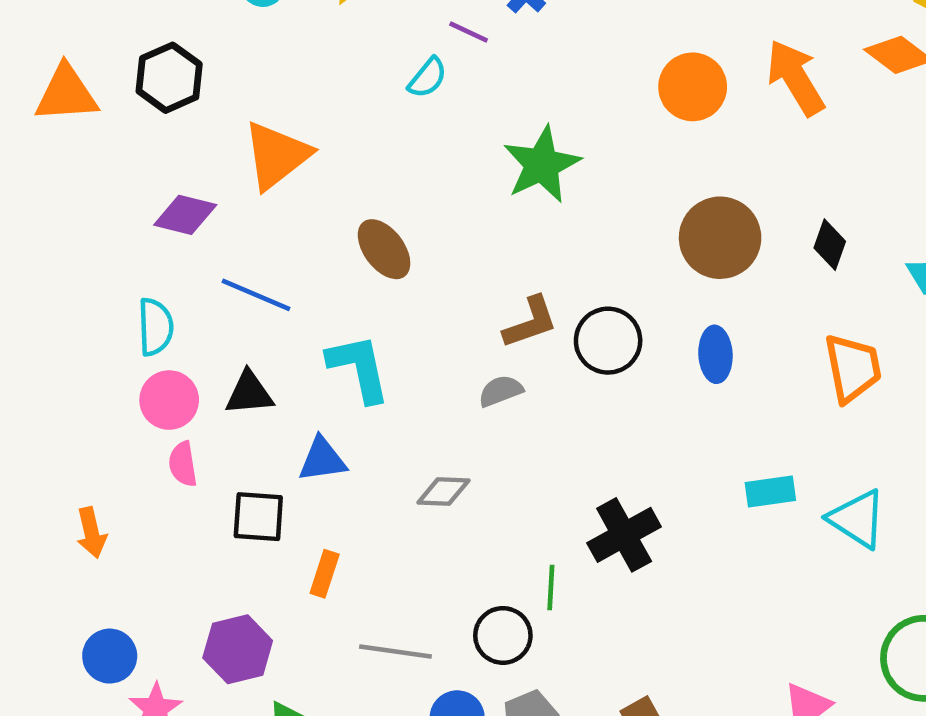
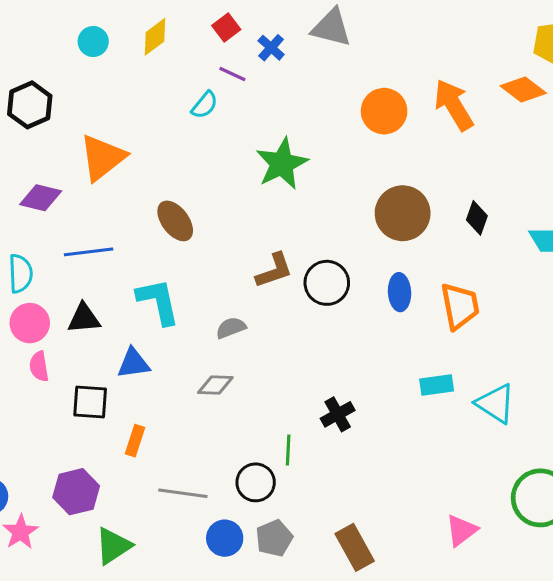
blue line: (256, 295) -> (89, 252), turned -30
orange trapezoid: (853, 368) -> (460, 306), moved
gray semicircle: (501, 391) -> (231, 328), moved
black cross: (624, 535) -> (338, 414), size x0.7

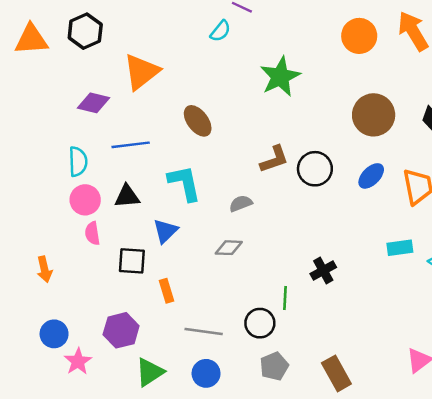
blue ellipse: (400, 292) -> (371, 176), turned 48
blue triangle: (133, 363) -> (165, 231), turned -36
orange rectangle: (135, 441) -> (167, 291), turned -35
blue circle: (225, 538) -> (206, 373), moved

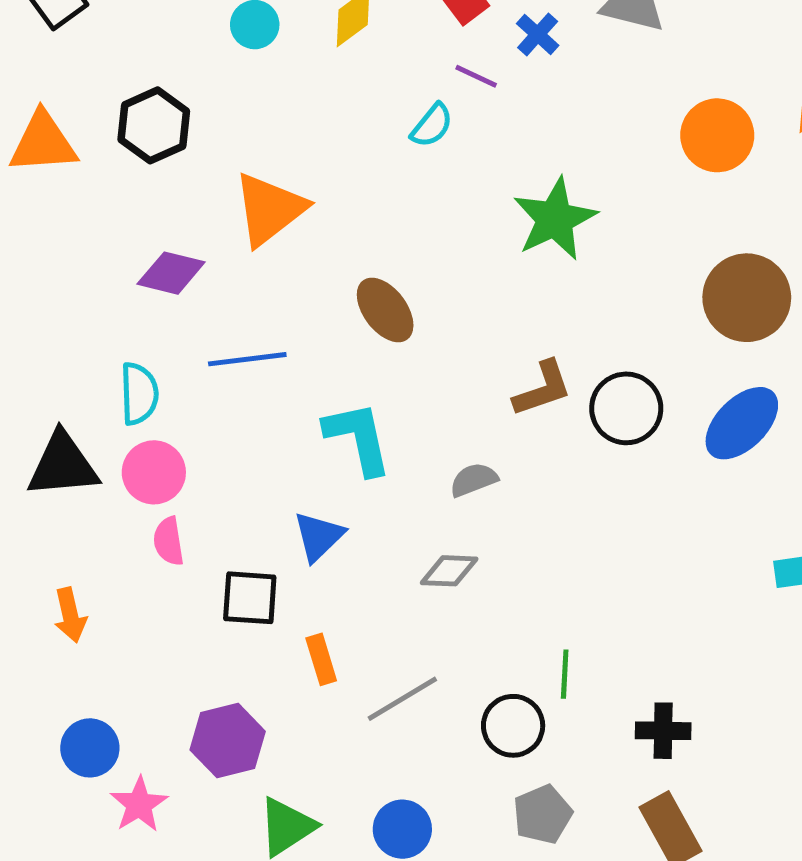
blue ellipse: (371, 176) -> (742, 423), size x1.4
black triangle: (127, 196) -> (63, 465), moved, size x1.4
black cross: (323, 270) -> (663, 731), moved, turned 30
gray line: (204, 331) -> (402, 699), moved, turned -39

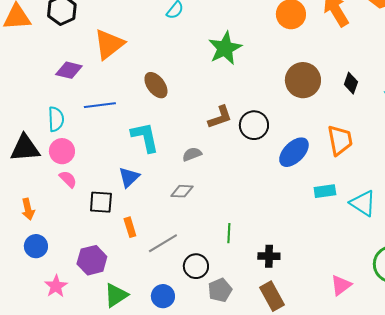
blue ellipse: (742, 423) -> (294, 152), moved
pink semicircle: (169, 541) -> (68, 179), turned 144
black circle: (513, 726) -> (196, 266), moved
blue circle: (90, 748) -> (36, 246), moved

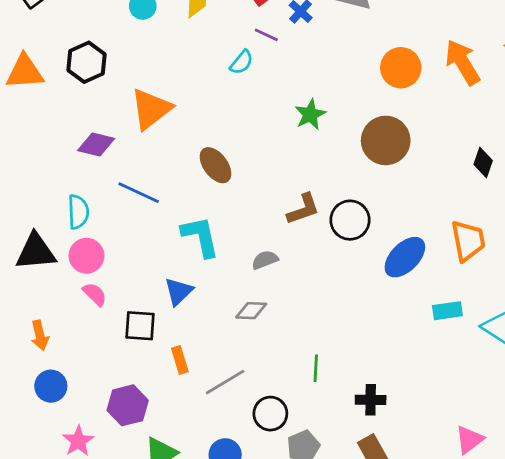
green star: (225, 48) -> (310, 114), size x0.7
brown circle: (303, 80) -> (386, 140), moved
blue line: (100, 105) -> (139, 193), turned 32

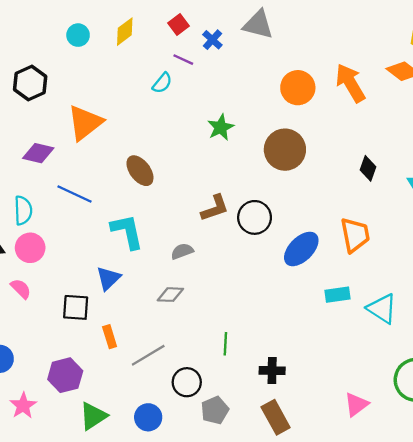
pink semicircle: (95, 294) -> (21, 289), moved

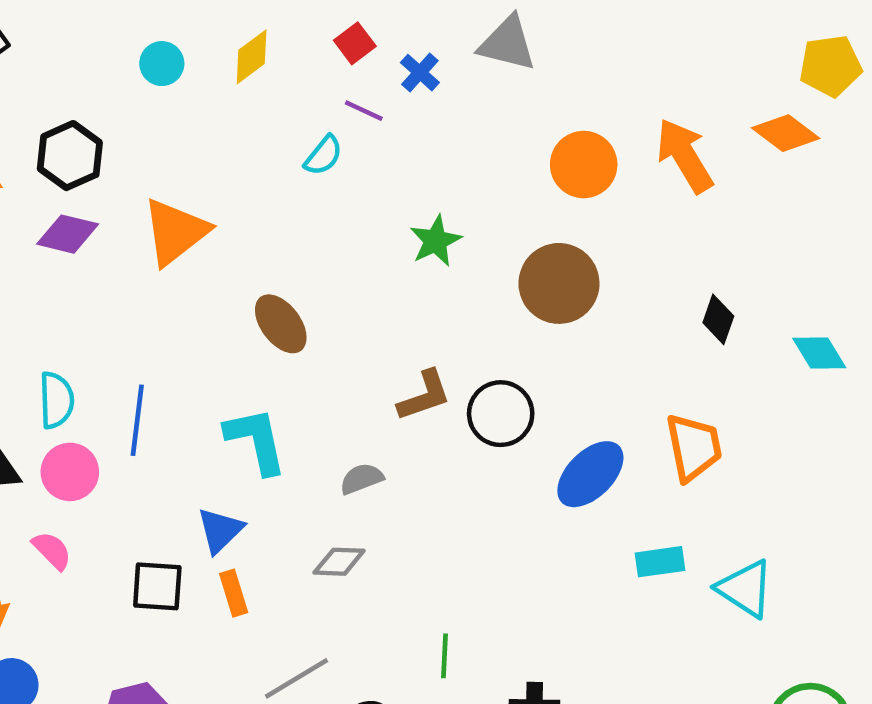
purple diamond: (38, 153) -> (68, 234), moved
blue line: (75, 194) -> (137, 420), moved, turned 72
orange rectangle: (110, 337) -> (234, 593), moved

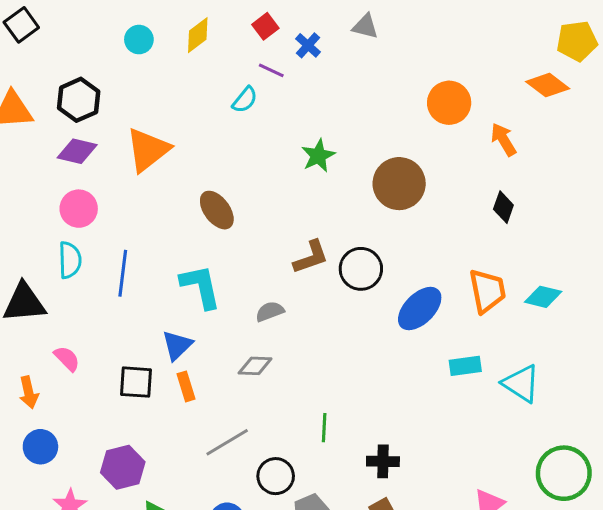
gray triangle: (507, 43) -> (365, 26), size x0.7
orange arrow: (685, 156) -> (503, 139), moved, size x0.7
orange circle: (584, 165) -> (449, 103), moved
cyan diamond: (819, 353) -> (543, 297), moved, turned -45
pink circle: (70, 472) -> (79, 209), moved

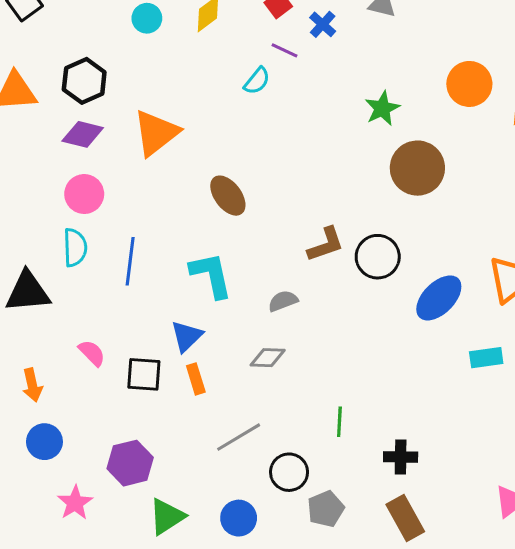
green star: (318, 156) -> (382, 108), moved
pink semicircle: (67, 359) -> (92, 353), moved

